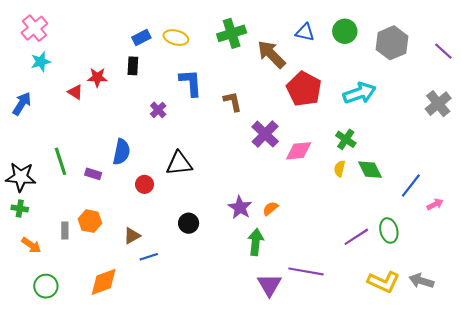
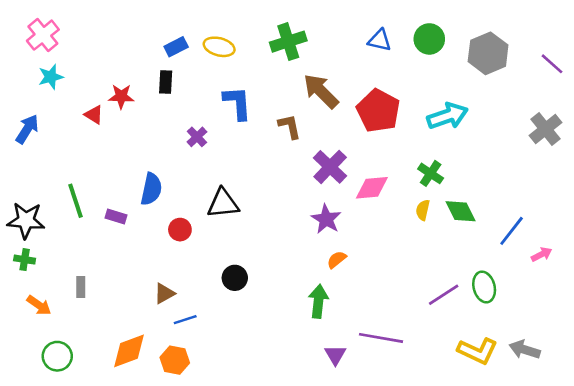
brown arrow: (271, 54) -> (321, 91), moved
purple star: (240, 207) -> (326, 219), moved
orange hexagon: (90, 221) -> (175, 360), moved
purple triangle: (269, 285) -> (335, 355), size x0.7

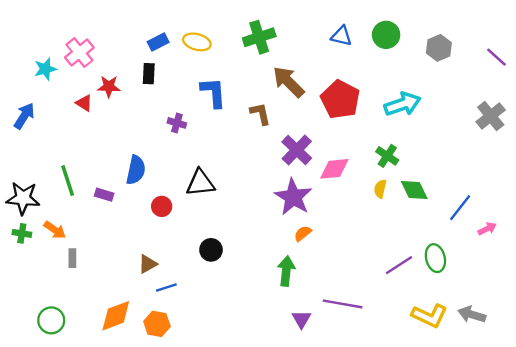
pink cross: (43, 35) -> (79, 52), moved
gray hexagon: (488, 53) -> (439, 48), size x0.7
purple cross: (197, 137) -> (177, 123), turned -30
purple star: (326, 219) -> (293, 197), size x1.4
orange arrow: (39, 305) -> (55, 230), moved

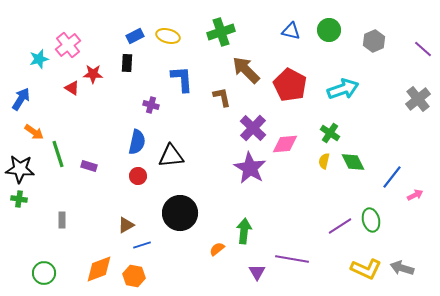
blue semicircle: (136, 170) -> (137, 142), moved
orange arrow: (55, 230) -> (34, 132), moved
orange semicircle: (303, 233) -> (217, 249), moved
black circle: (211, 250) -> (180, 213), size x1.8

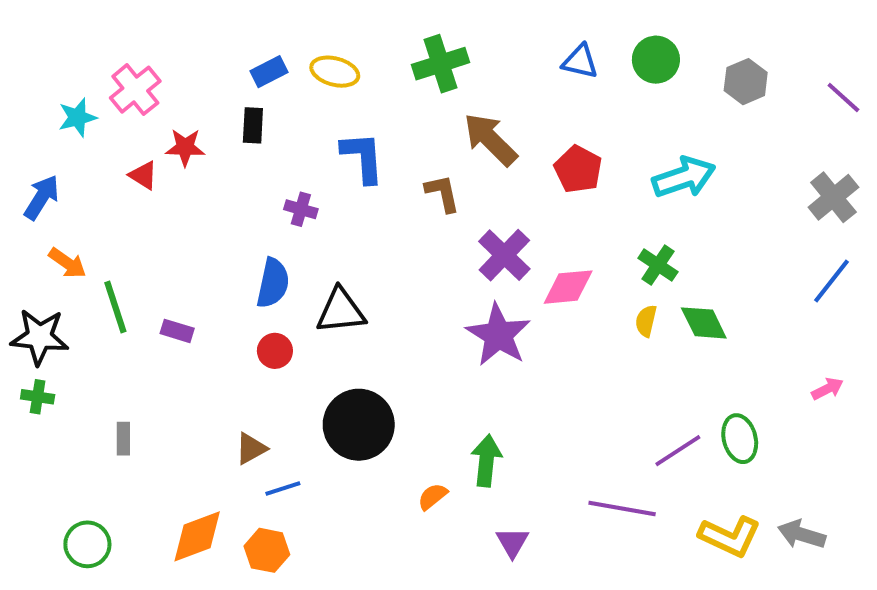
red pentagon: (290, 85) -> (578, 169), size x0.7
blue line: (392, 177) -> (831, 281), moved
purple line: (292, 259) -> (622, 508), moved

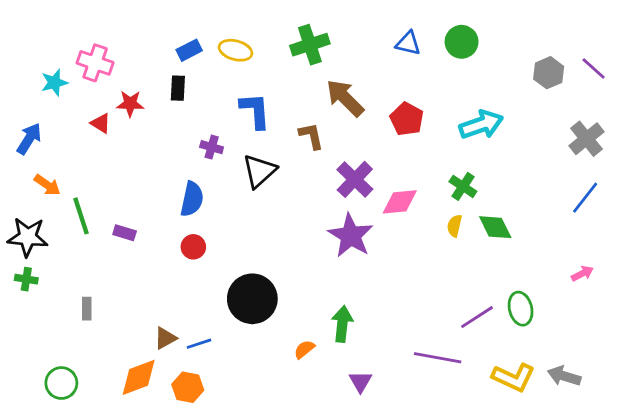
gray hexagon: (746, 82) -> (549, 73), moved
pink cross: (135, 90) -> (95, 63), turned -32
black triangle: (341, 311) -> (259, 171), moved, turned -36
brown triangle: (251, 449) -> (165, 338), moved

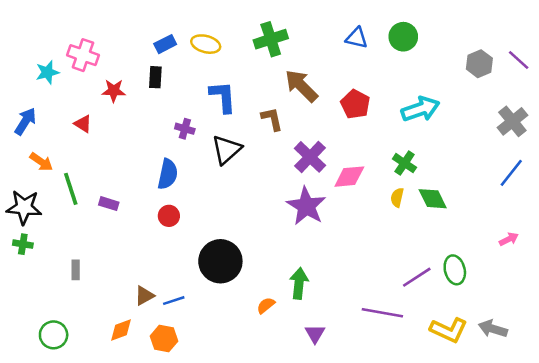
red triangle: (101, 123) -> (83, 124), moved
orange diamond: (139, 377) -> (121, 330), size x0.7

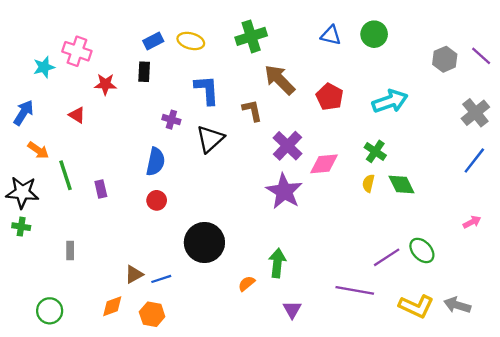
purple rectangle: (109, 204) -> (101, 189), turned 60
green ellipse: (455, 270) -> (422, 250), turned -30

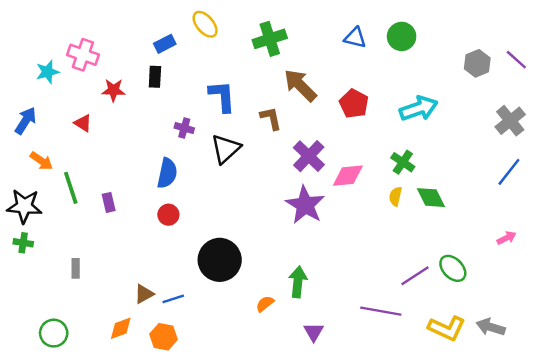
yellow ellipse: (191, 41) -> (205, 24), moved, turned 35

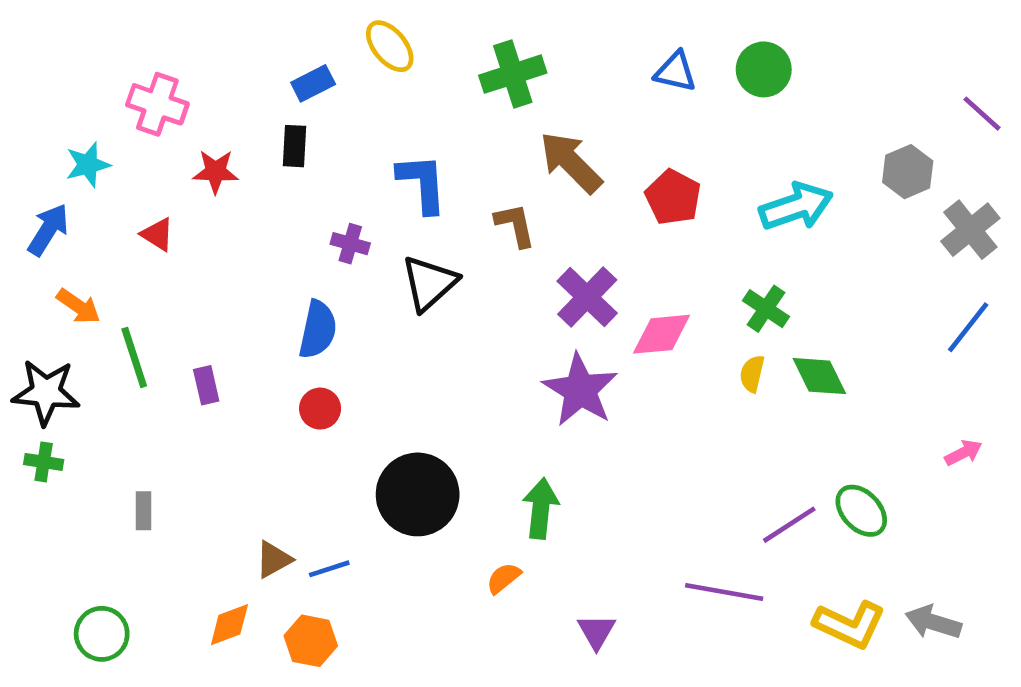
gray hexagon: (477, 63) -> (908, 172), moved
cyan star: (48, 72) -> (88, 165), moved
green arrow: (298, 282) -> (541, 508), moved

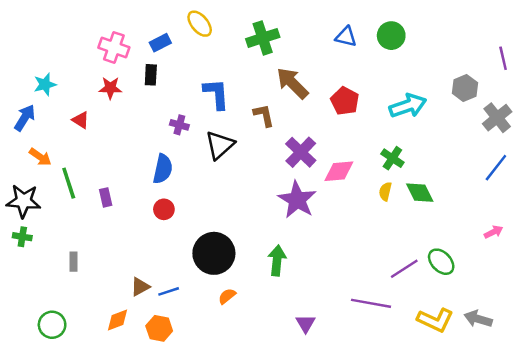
pink cross: (157, 104) -> (114, 47), moved
purple line: (982, 114) -> (503, 58), turned 35
orange semicircle: (504, 578) -> (227, 296), moved

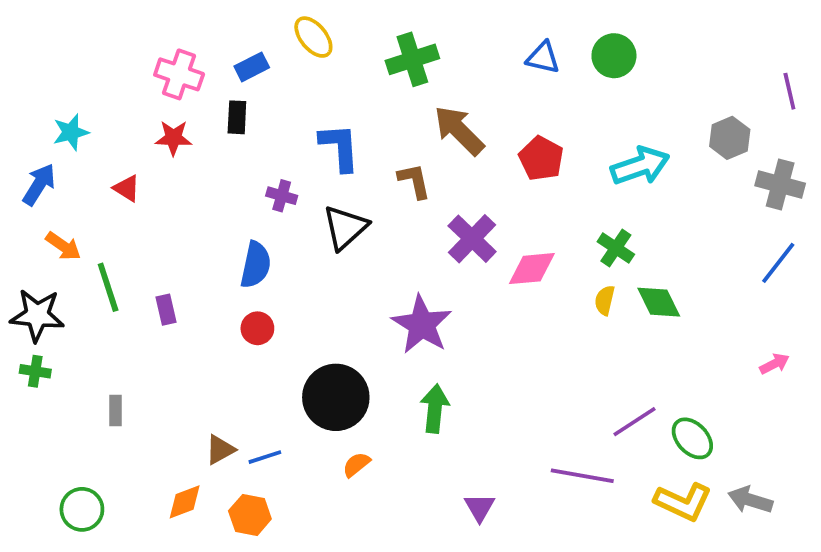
gray cross: (497, 118) -> (780, 185), turned -36
purple star: (297, 200) -> (422, 325), moved
green ellipse: (441, 262) -> (692, 438), moved

